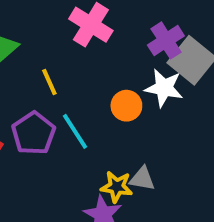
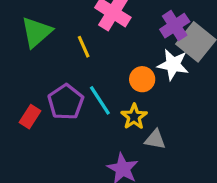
yellow line: (49, 82) -> (84, 47), moved
yellow star: (117, 187) -> (134, 117), moved, turned 30

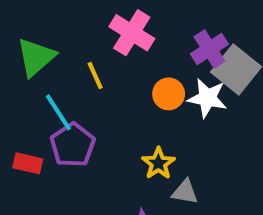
orange circle: (142, 79) -> (169, 94), moved
cyan line: (100, 100) -> (58, 112), moved
red rectangle: (30, 117) -> (28, 163), turned 70

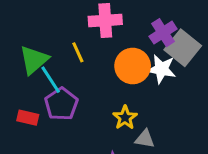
pink cross: (132, 33) -> (105, 20), turned -36
green triangle: (36, 57) -> (34, 60), moved
orange circle: (169, 94) -> (133, 66), size x1.5

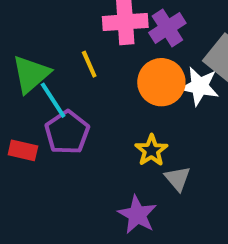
purple cross: (163, 33) -> (167, 28), moved
gray triangle: (145, 139) -> (177, 179), turned 40

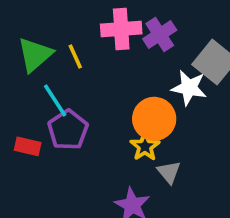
yellow line: (89, 64) -> (75, 57), moved
green triangle: (31, 74) -> (35, 55), moved
orange circle: (161, 82) -> (154, 119), moved

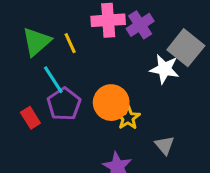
orange circle: (154, 119) -> (111, 103), moved
red rectangle: (28, 146) -> (30, 118), turned 45
gray triangle: (169, 172) -> (164, 145), moved

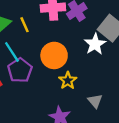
white star: (164, 69) -> (95, 44), turned 30
orange circle: (111, 103) -> (54, 55), moved

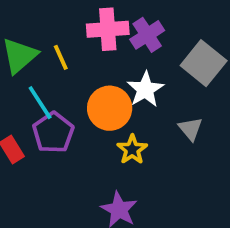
white star: (95, 44) -> (145, 89), moved
gray triangle: (95, 101) -> (190, 129), moved

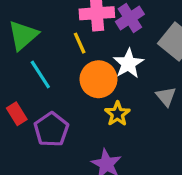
yellow line: (61, 57) -> (80, 43), moved
purple pentagon: (53, 133) -> (51, 129), moved

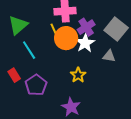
purple cross: (130, 18) -> (86, 27), moved
orange circle: (98, 79) -> (66, 38), moved
gray triangle: (166, 97) -> (109, 56), moved, turned -40

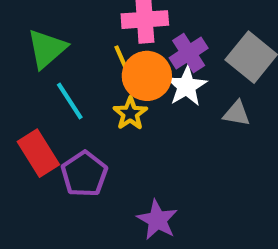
red rectangle: (14, 75) -> (38, 153), size x1.5
yellow star: (78, 75) -> (130, 113), moved

